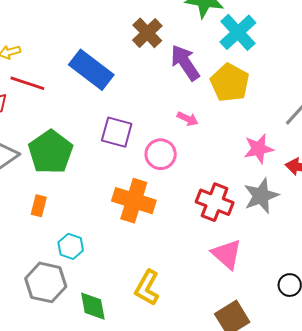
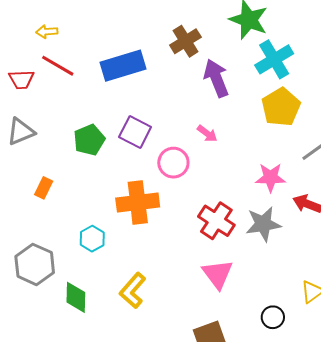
blue rectangle: (91, 70) -> (123, 66), turned -66
yellow pentagon: (230, 83) -> (281, 107), moved
green pentagon: (51, 152) -> (89, 140), moved, size x0.7
orange cross: (134, 201) -> (138, 203), turned -36
cyan hexagon: (71, 246) -> (92, 239), moved

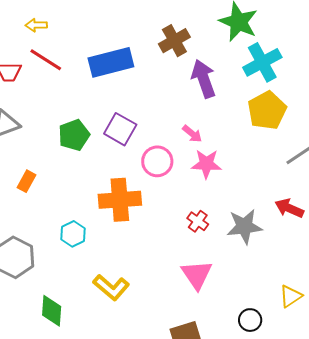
pink star: (270, 177) -> (206, 164), moved
red cross: (216, 221) -> (198, 221), size x0.6
yellow L-shape: (133, 290) -> (111, 287), turned -93
green diamond: (76, 297) -> (52, 311), moved

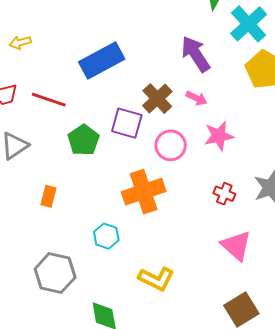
brown cross: (174, 41) -> (157, 99), moved
red line: (46, 60) -> (49, 100), moved
pink arrow: (192, 134) -> (196, 98), moved

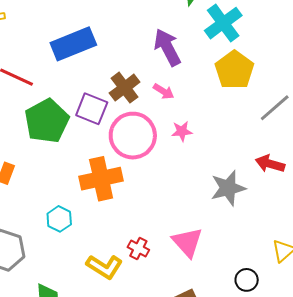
pink star: (219, 136) -> (182, 131), size x0.7
green pentagon: (83, 140) -> (47, 121), size x1.4
pink circle: (171, 145) -> (133, 136), size x1.5
red cross: (224, 194) -> (138, 249), moved

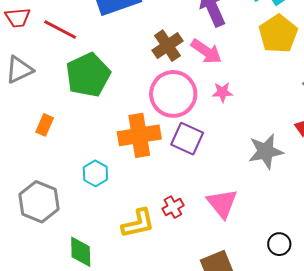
pink arrow: (164, 91) -> (206, 51), size x1.5
purple square: (92, 109) -> (187, 139), moved
red cross: (138, 249) -> (173, 207), turned 30
yellow L-shape: (104, 267) -> (138, 223), turned -48

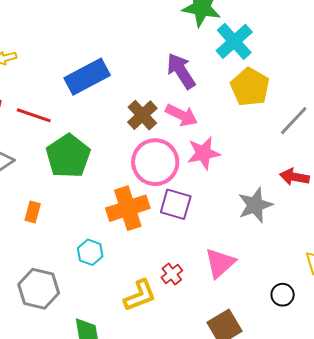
pink star: (222, 92) -> (204, 153), size x1.6
pink triangle: (222, 203) -> (220, 263), turned 36

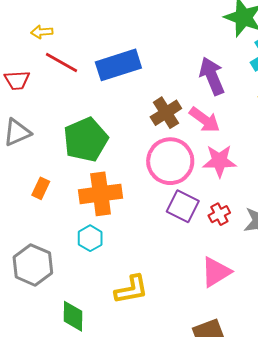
red line: (34, 115) -> (61, 63), moved
orange cross: (128, 208) -> (101, 194), moved
red cross: (172, 274) -> (219, 214), moved

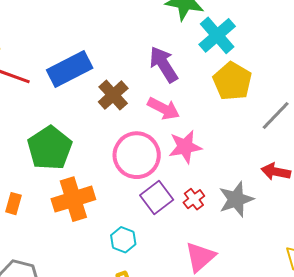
brown cross: (166, 113) -> (113, 95), moved
purple square: (183, 206) -> (157, 198), turned 36
cyan hexagon: (90, 238) -> (123, 240), moved

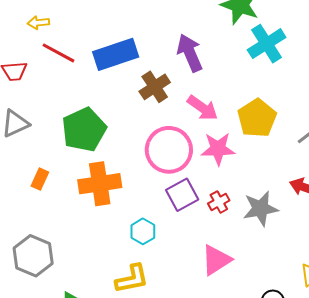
purple arrow: (164, 64) -> (190, 53), moved
yellow pentagon: (232, 81) -> (257, 118), moved

